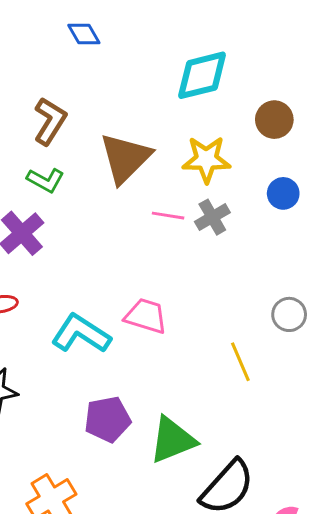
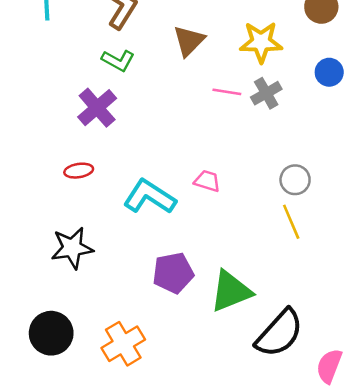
brown triangle: (125, 158) -> (189, 41), size x0.7
gray circle: (289, 314) -> (295, 180), moved
pink trapezoid: (146, 316) -> (207, 181), size x0.7

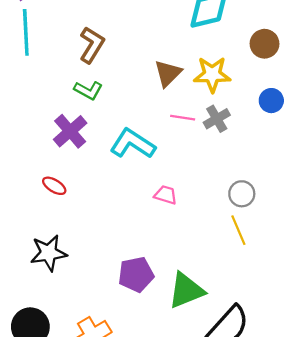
brown triangle: (189, 41) -> (168, 73), moved
red ellipse: (79, 171) -> (54, 186), turned 40
cyan L-shape: (150, 197) -> (133, 144), moved

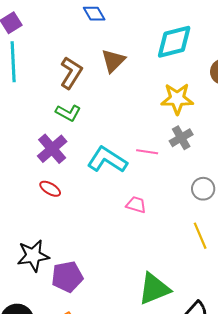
brown triangle: (168, 73) -> (113, 61), moved
pink line: (183, 118) -> (147, 152), moved
red ellipse: (54, 186) -> (50, 189), moved
gray circle: (242, 194) -> (203, 189), moved
purple pentagon: (136, 274) -> (67, 277), moved

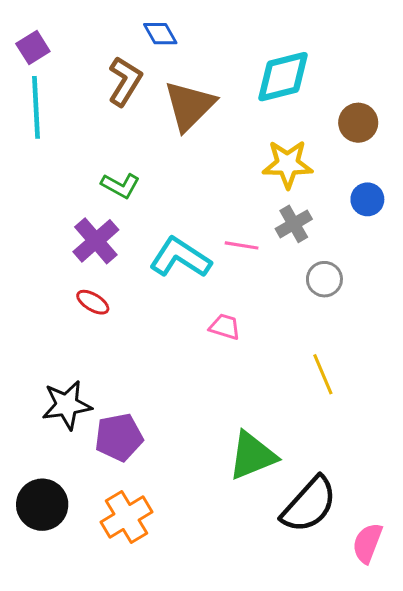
brown triangle: (113, 61) -> (189, 106), size x1.4
brown L-shape: (71, 73) -> (125, 81), moved
gray circle: (203, 189) -> (324, 279), moved

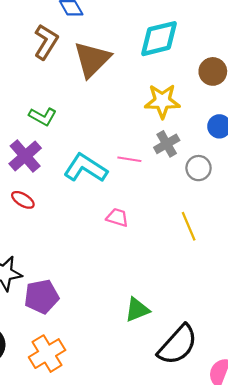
gray circle: (324, 279) -> (199, 168), moved
yellow line: (323, 374) -> (189, 226), moved
green triangle: (252, 456) -> (137, 310), size x0.7

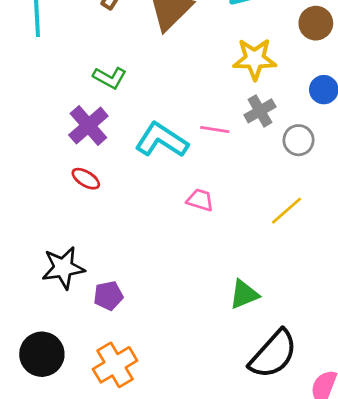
yellow line: (189, 226) -> (287, 211), turned 72
purple pentagon: (42, 296) -> (108, 296), size x0.7
green triangle: (137, 310) -> (244, 294), moved

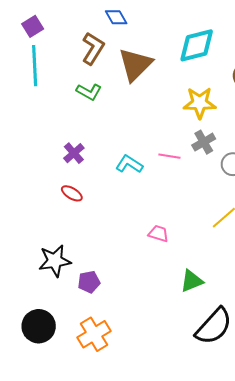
green L-shape: (110, 78) -> (89, 92), moved
purple cross: (88, 126) -> (74, 153), size x0.7
cyan L-shape: (162, 140) -> (129, 164), size x0.7
pink trapezoid: (200, 200) -> (158, 234), moved

